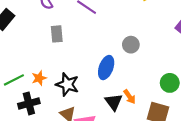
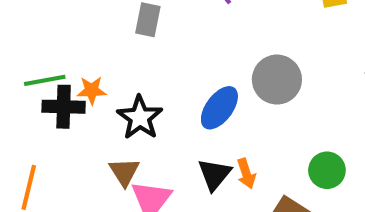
gray circle: (131, 45) -> (277, 80), size x1.5
black cross: (29, 103) -> (64, 107), moved

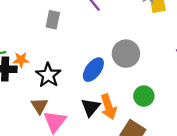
green circle: (327, 170) -> (144, 96), moved
orange arrow: (246, 173) -> (109, 107), size x1.5

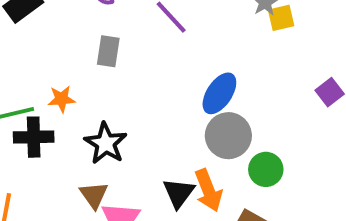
gray circle: (126, 54) -> (228, 136), moved
orange star: (21, 60) -> (62, 99), moved
blue ellipse: (93, 70) -> (219, 93), moved

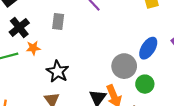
blue ellipse: (219, 93) -> (148, 48), moved
black cross: (34, 137) -> (19, 27), moved, turned -36

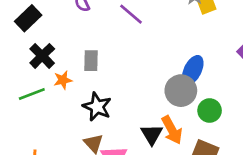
gray rectangle: (58, 22) -> (91, 61), moved
blue ellipse: (148, 48) -> (193, 70), moved

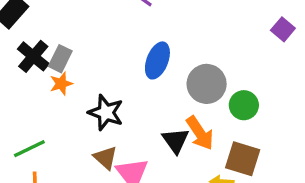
gray rectangle: (91, 61) -> (60, 59), moved, turned 30
blue ellipse: (193, 70) -> (157, 60), moved
green line: (32, 94) -> (29, 149), moved

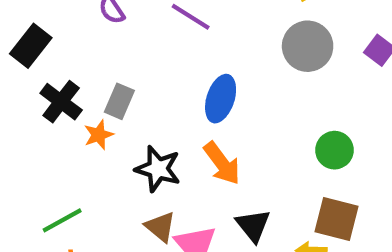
gray rectangle: (60, 59) -> (119, 101), moved
gray circle: (207, 84) -> (308, 46), moved
orange arrow: (200, 133) -> (222, 163), moved
black triangle: (176, 141) -> (253, 225), moved

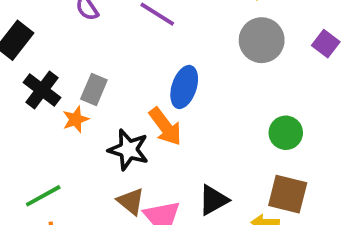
orange arrow: (222, 163) -> (165, 127), moved
black triangle: (253, 225) -> (213, 200), turned 40

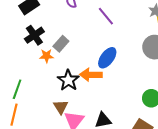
orange arrow: (165, 127) -> (91, 75), turned 110
green line: (43, 196) -> (17, 89), turned -60

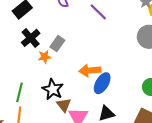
blue ellipse: (107, 58) -> (102, 83), moved
black star: (68, 80) -> (53, 89), moved

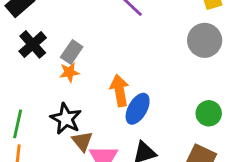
orange star: (45, 57) -> (69, 72), moved
orange arrow: (90, 70) -> (119, 90), turned 85

